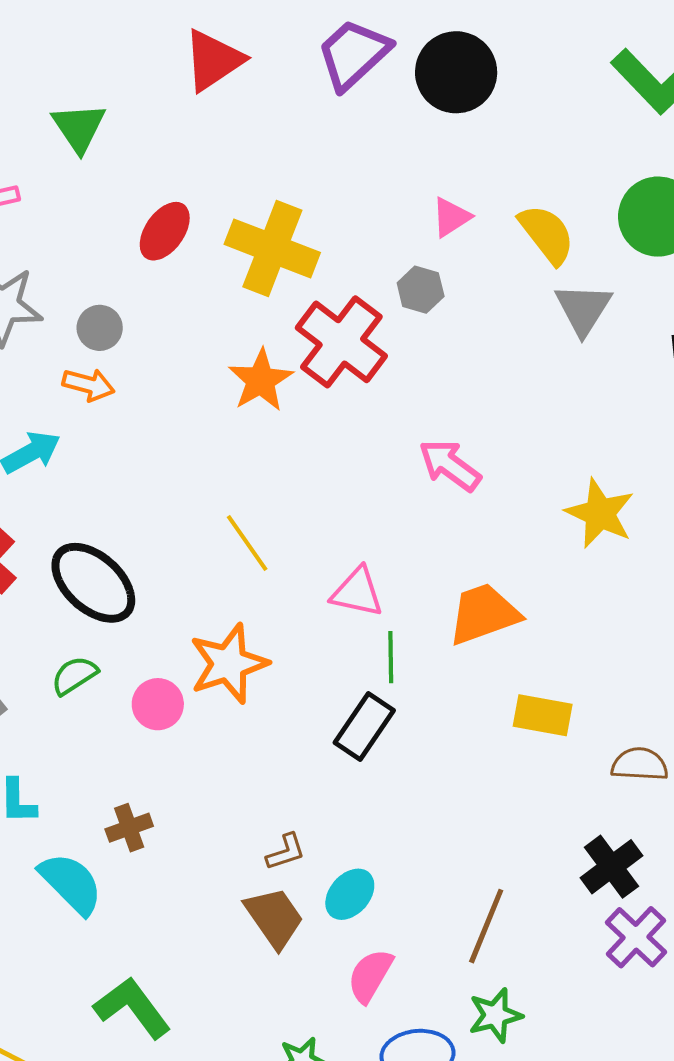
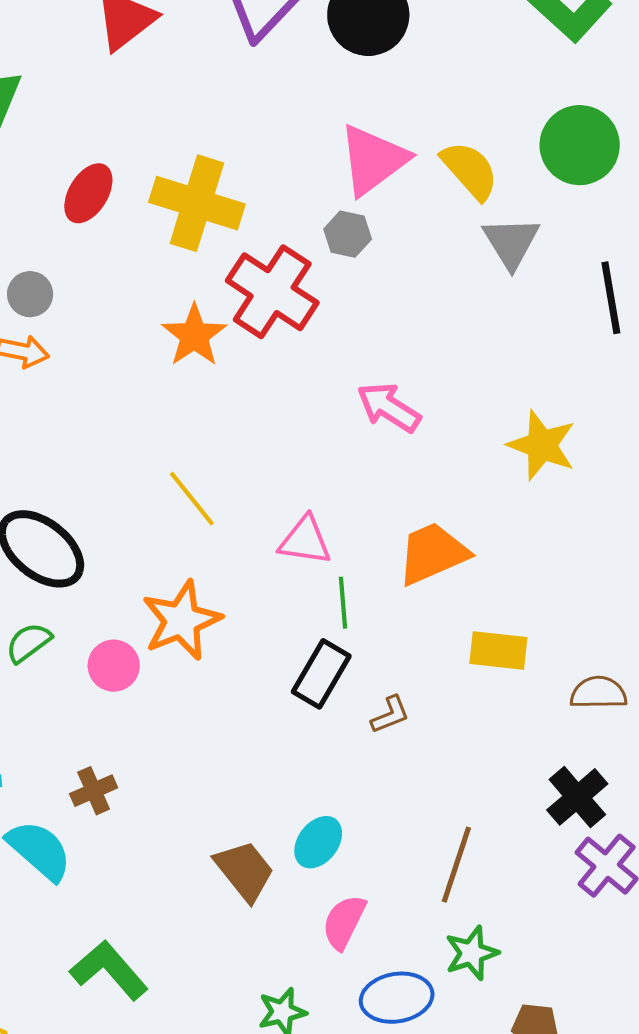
pink triangle: (451, 217) -> (373, 160), size x1.8
brown L-shape: (286, 852) -> (390, 715), moved

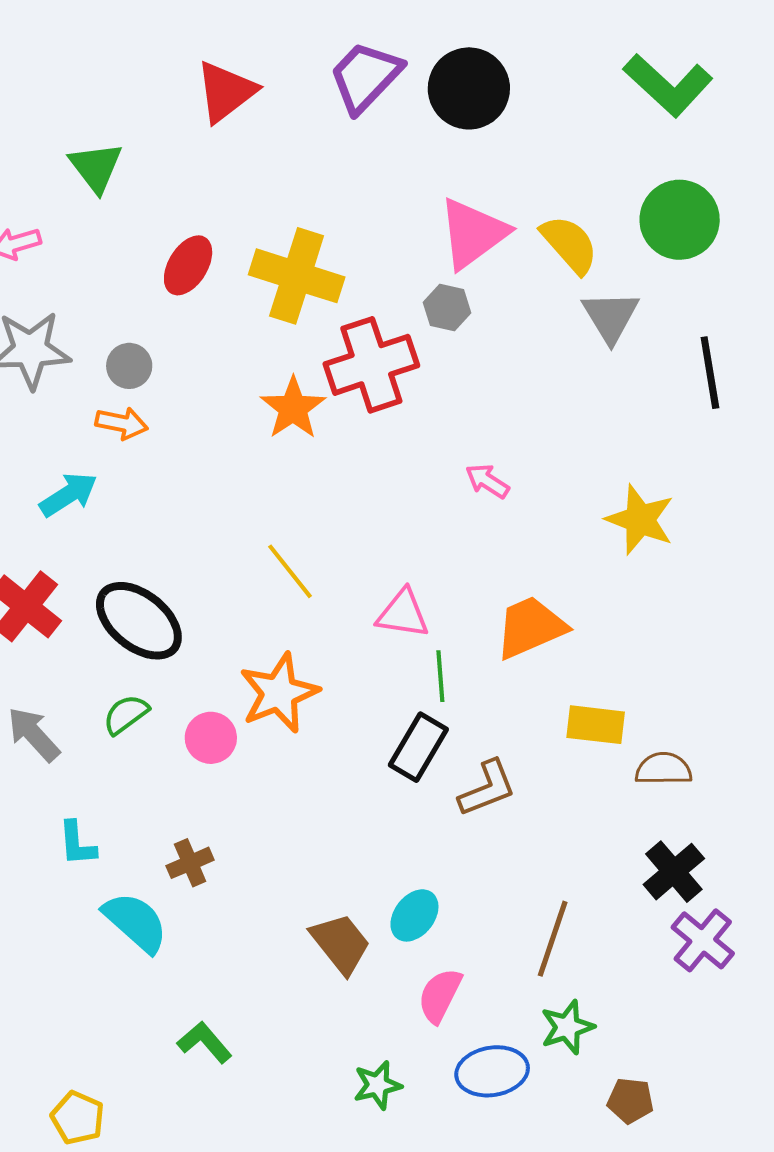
red cross: (272, 292) -> (371, 365), turned 38
pink arrow: (389, 407) -> (487, 481), size x0.7
brown semicircle: (598, 693) -> (664, 769), moved
brown L-shape: (390, 715) -> (487, 788), size x1.5
green L-shape: (109, 970) -> (205, 1042), size x0.7

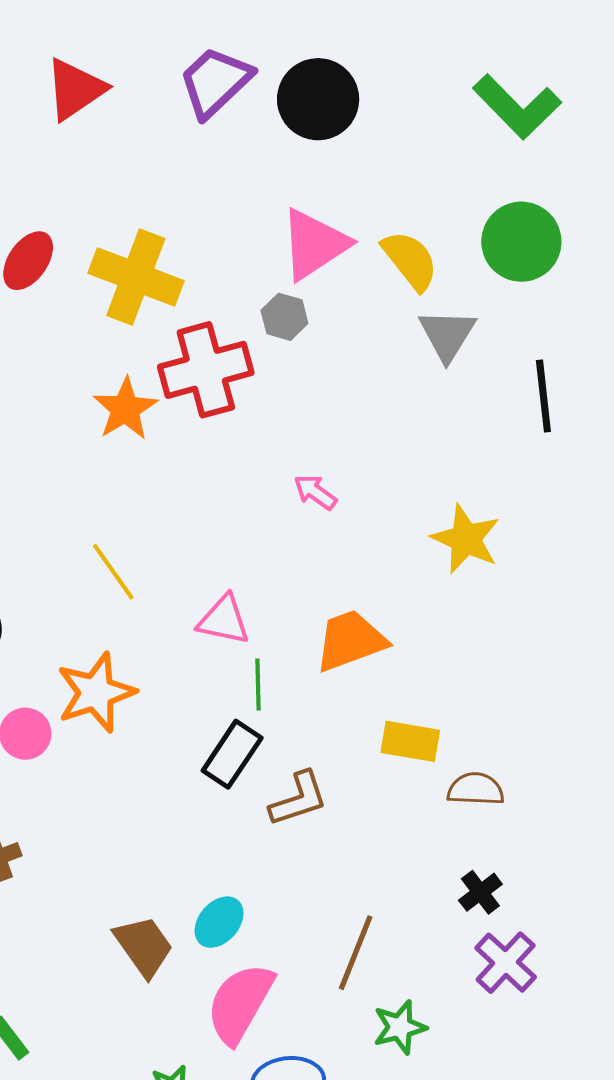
black cross: (674, 872) -> (480, 892), size x0.7
pink semicircle: (440, 995) -> (240, 1003), size x1.5
green star: (567, 1027) -> (400, 1027), moved

